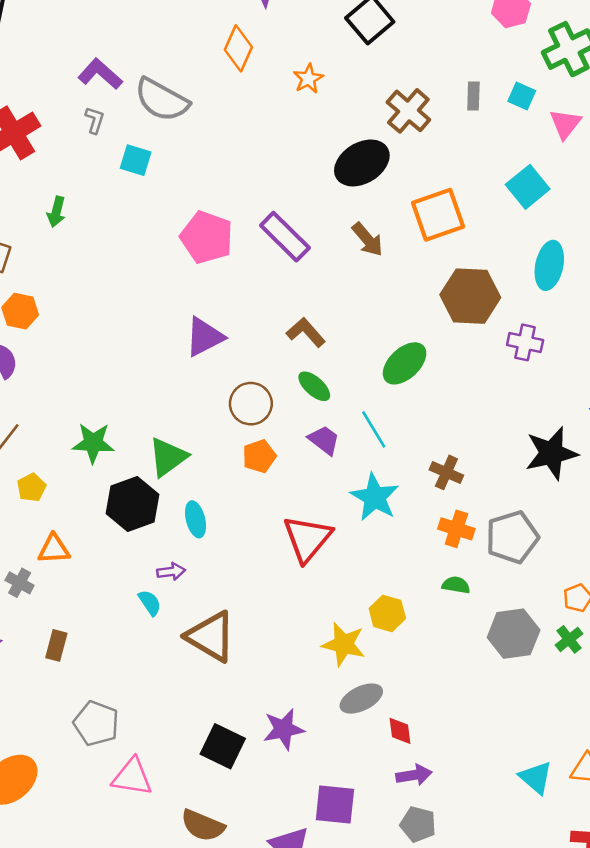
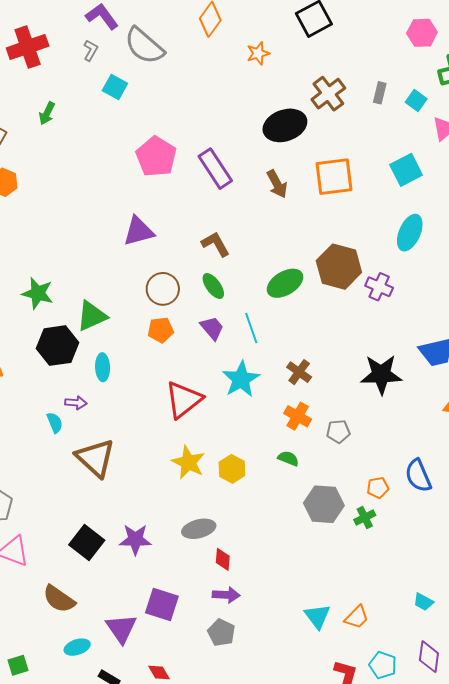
brown hexagon: (470, 296) -> (339, 267), moved
gray pentagon: (512, 537) -> (338, 431), size x0.6
yellow star: (344, 644) -> (188, 462), moved

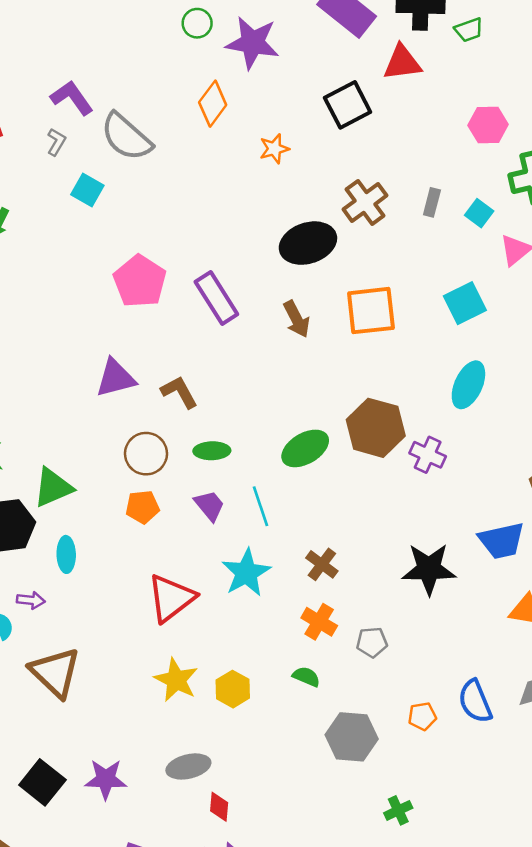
brown L-shape: (216, 244) -> (179, 392), moved
green ellipse: (213, 286) -> (212, 451), turned -56
green cross: (365, 517) -> (398, 810), moved

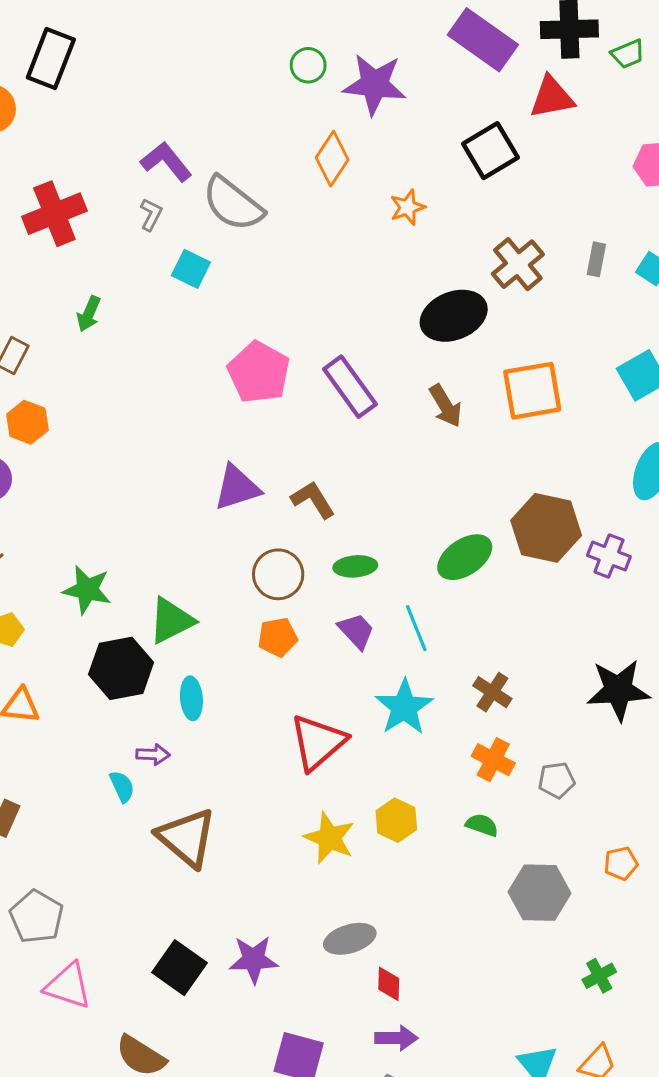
yellow hexagon: (233, 689) -> (396, 820), moved

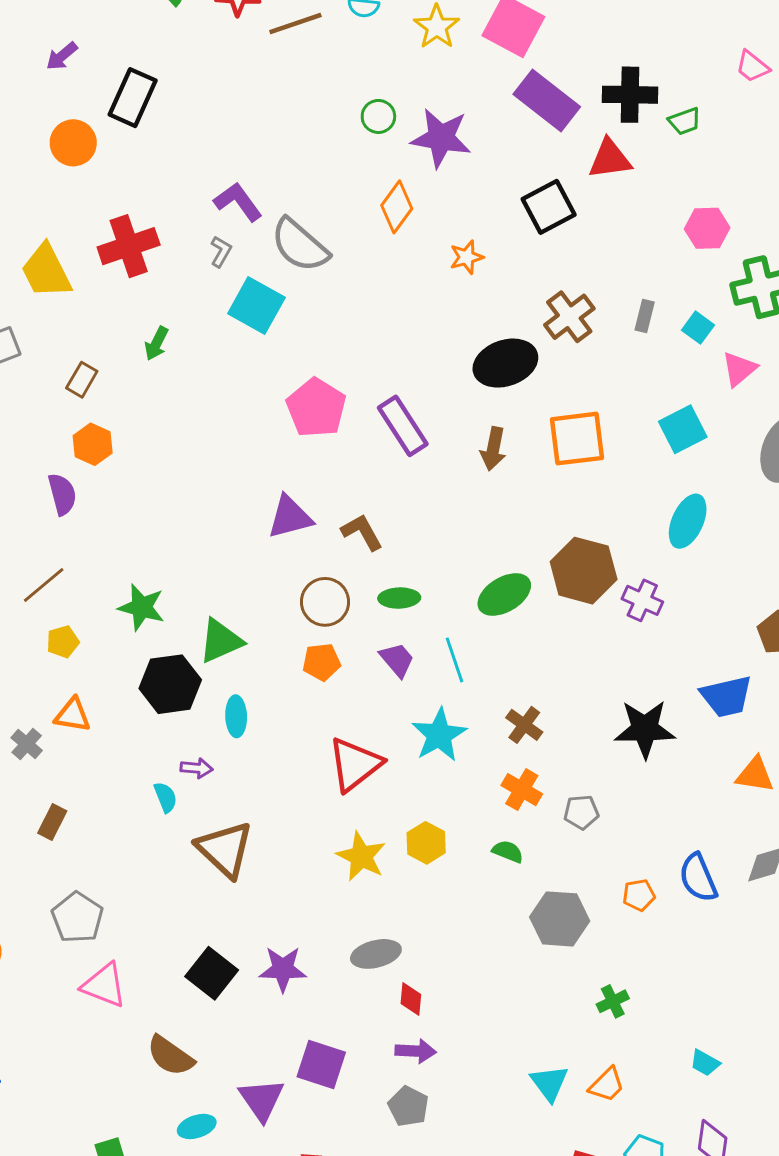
cyan square: (191, 269) -> (256, 305), size x1.5
brown arrow: (446, 406) -> (493, 449), turned 39

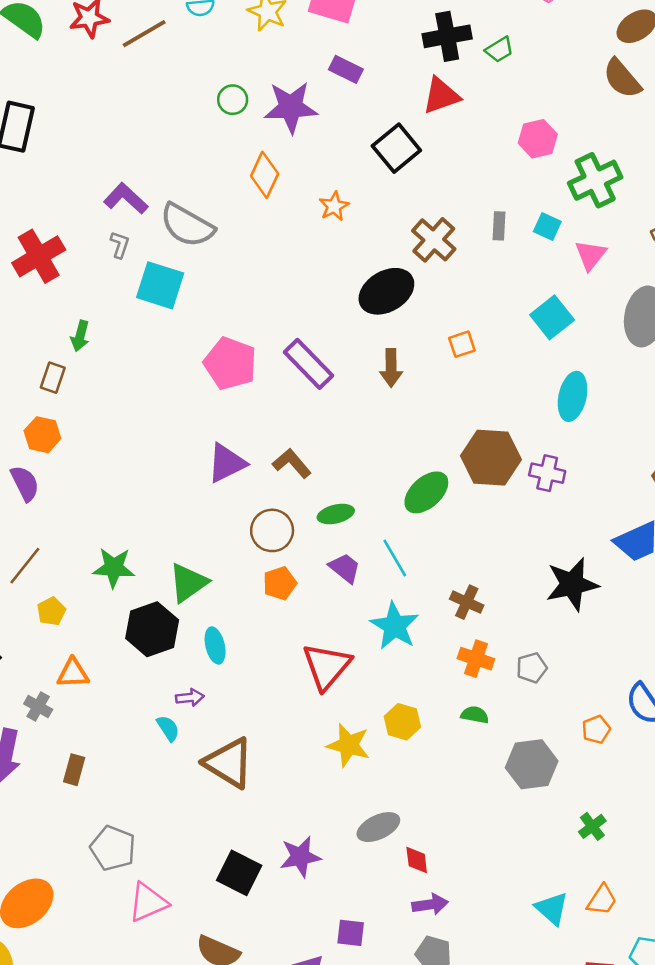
purple rectangle: (547, 101) -> (346, 69), moved, size x0.6
brown rectangle: (82, 380) -> (53, 378), moved
orange square: (577, 439) -> (462, 344), size x0.5
pink triangle: (104, 985) -> (148, 902), turned -33
purple square: (321, 1065) -> (351, 933), size x0.7

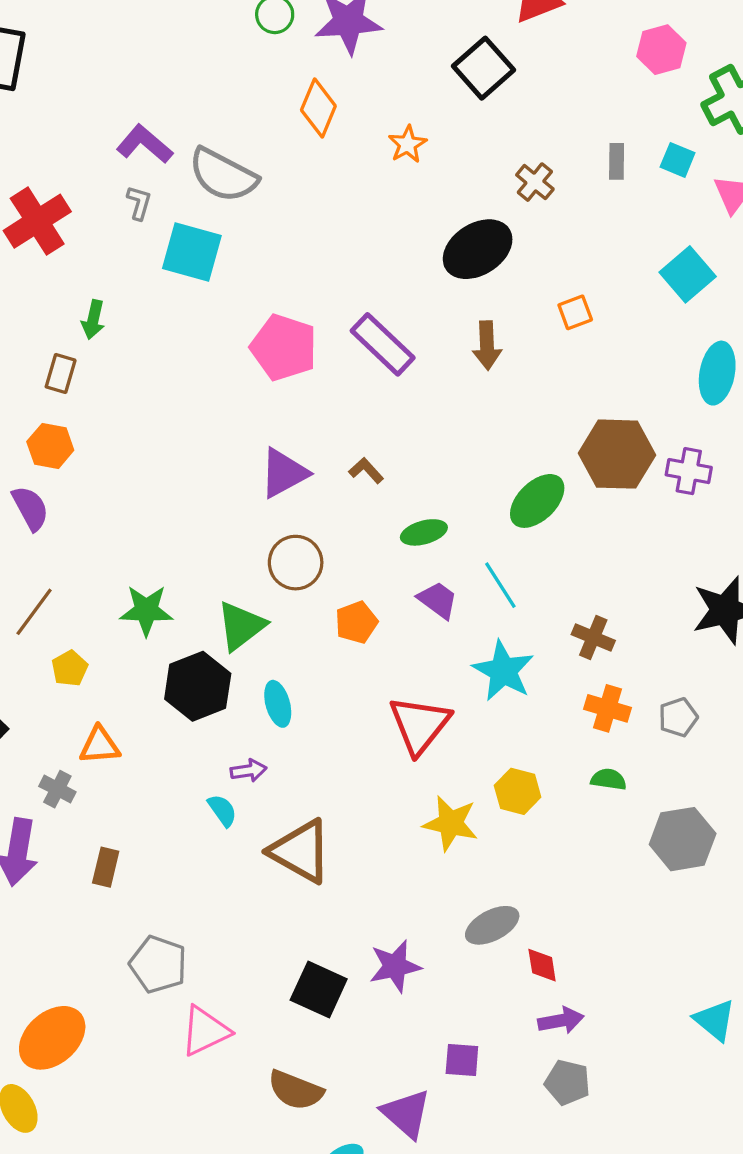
brown cross: (434, 240) -> (535, 182), size x0.7
brown L-shape: (292, 463) -> (366, 471), size x0.7
brown circle: (272, 530) -> (296, 563), moved

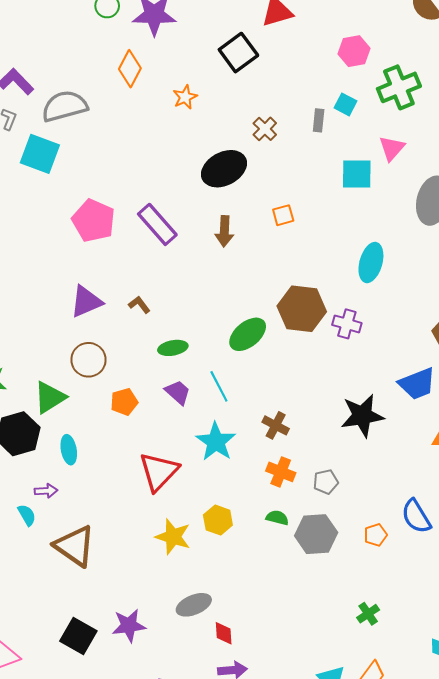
cyan square: (678, 160) -> (346, 104), moved
gray semicircle: (223, 175) -> (65, 106), turned 132
cyan square: (688, 274) -> (357, 174), moved, turned 36
gray hexagon: (683, 839) -> (316, 534), moved

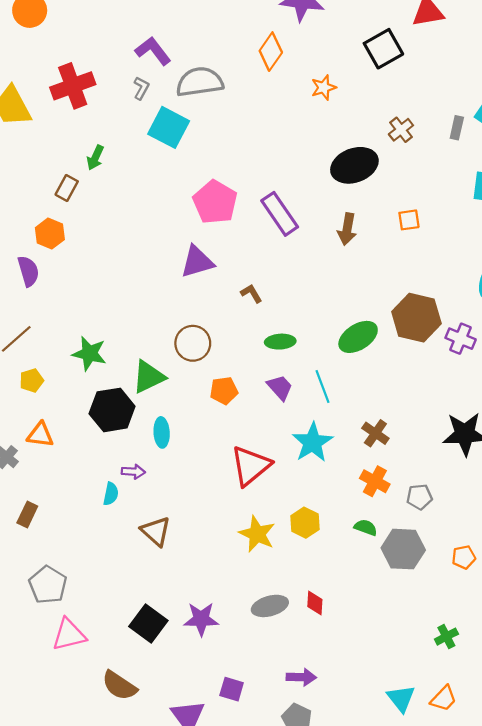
purple triangle: (86, 302) -> (197, 262), moved
cyan semicircle: (27, 515) -> (111, 494), turned 35
brown triangle: (75, 546) -> (156, 531), size x0.7
red diamond: (224, 633) -> (315, 603), moved

